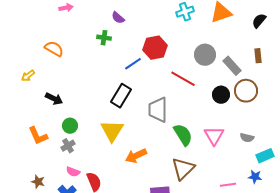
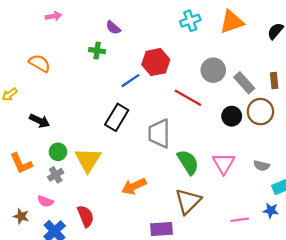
brown rectangle: (258, 56) -> (274, 81), moved
yellow triangle: (112, 131) -> (88, 160), moved
pink semicircle: (73, 172) -> (45, 201), moved

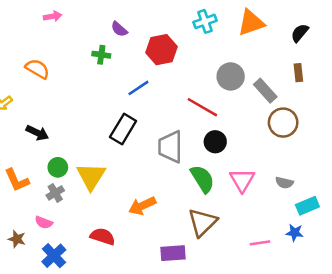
red hexagon: (156, 62) -> (161, 50), moved
brown rectangle: (274, 81) -> (298, 73), moved
black circle: (232, 116) -> (215, 142), moved
red semicircle: (86, 216) -> (103, 236), moved, turned -50

